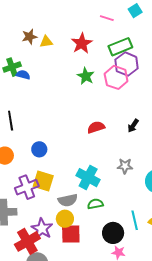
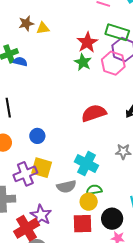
red star: (82, 43) -> (87, 42), moved
green rectangle: (120, 47) -> (117, 32), turned 40
red semicircle: (96, 127) -> (94, 113), size x1.4
yellow circle: (65, 219) -> (89, 202), moved
red square: (71, 234) -> (83, 224), moved

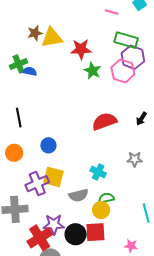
yellow triangle: (43, 28) -> (52, 38), size x1.6
red star: (87, 42) -> (81, 49), moved, turned 30
cyan cross: (86, 164) -> (98, 172), size x0.7
purple star: (41, 215) -> (54, 224), turned -30
black circle: (112, 219) -> (76, 234), moved

